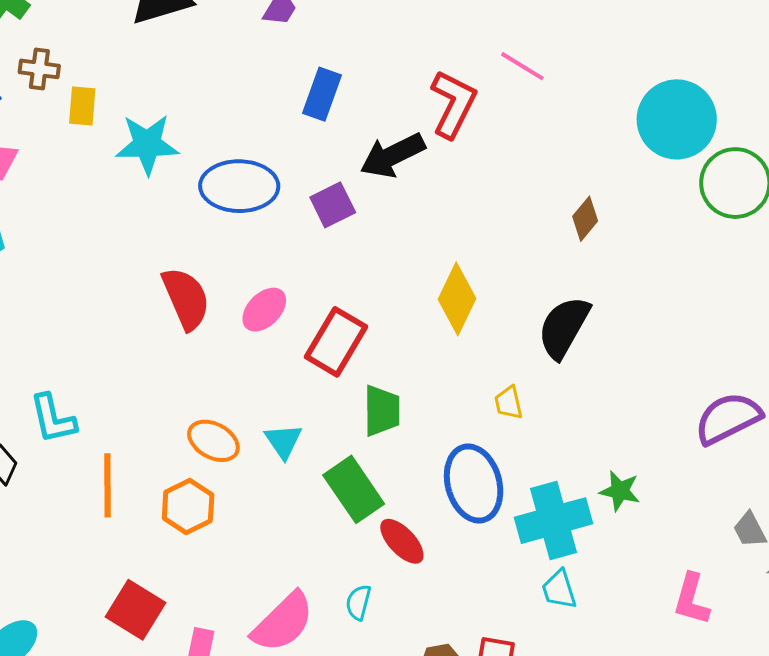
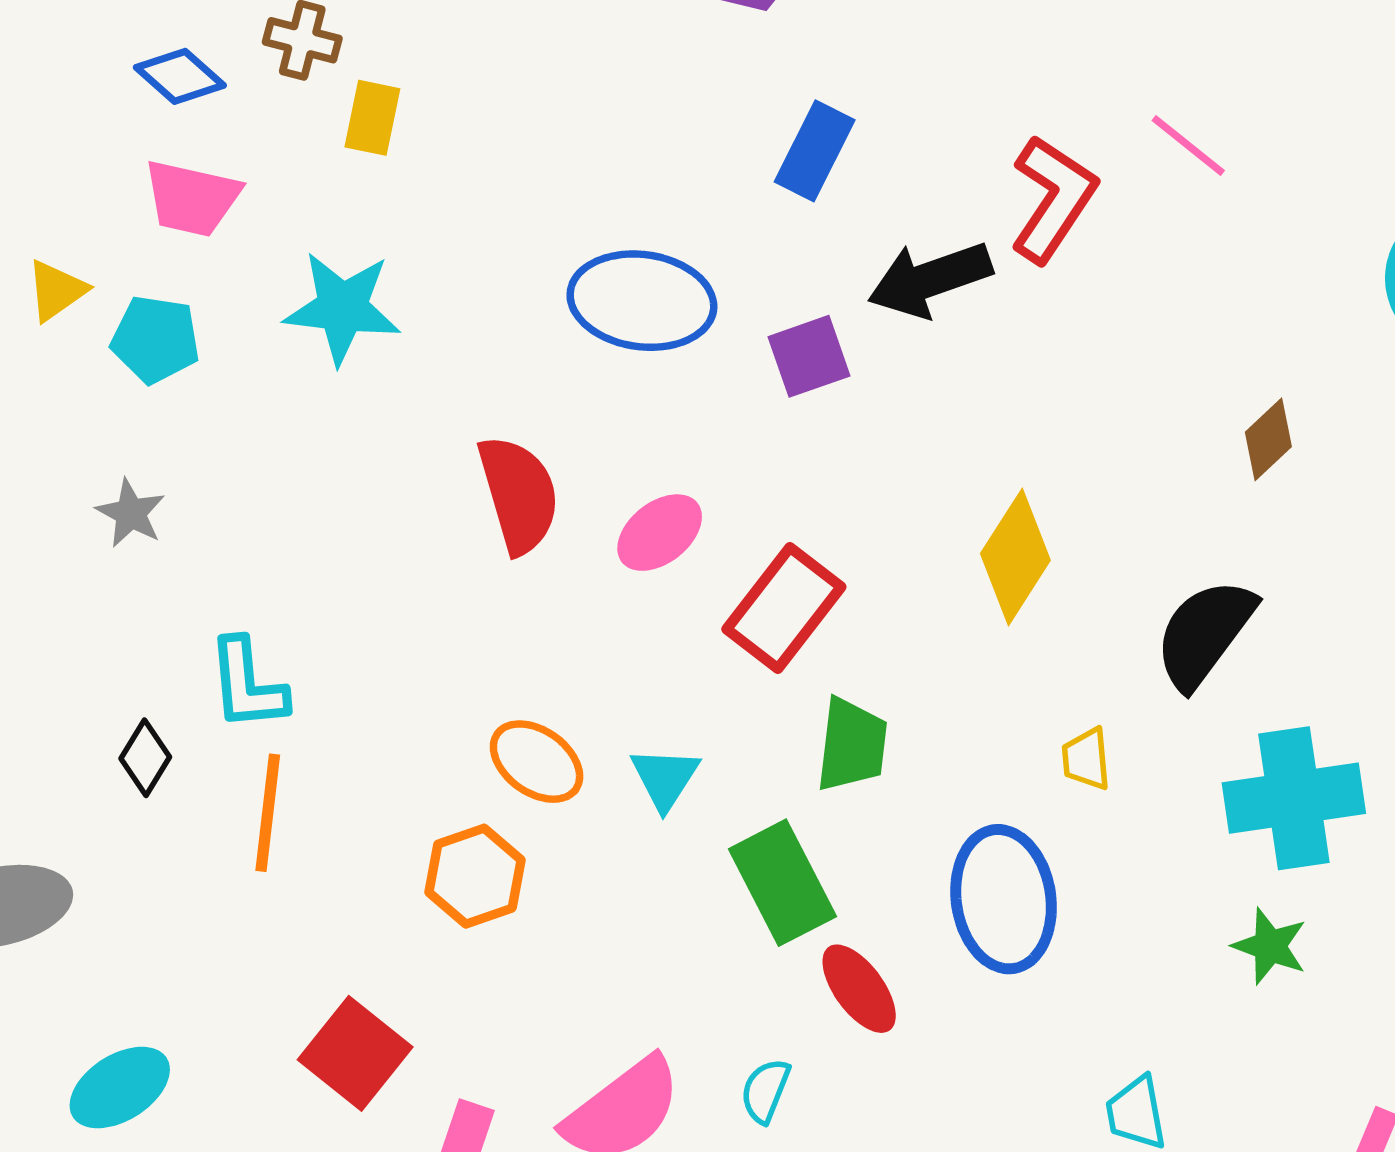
cyan star: (147, 144) -> (342, 308), moved
orange line: (107, 485) -> (268, 813), moved
cyan cross: (553, 521) -> (1294, 798), moved

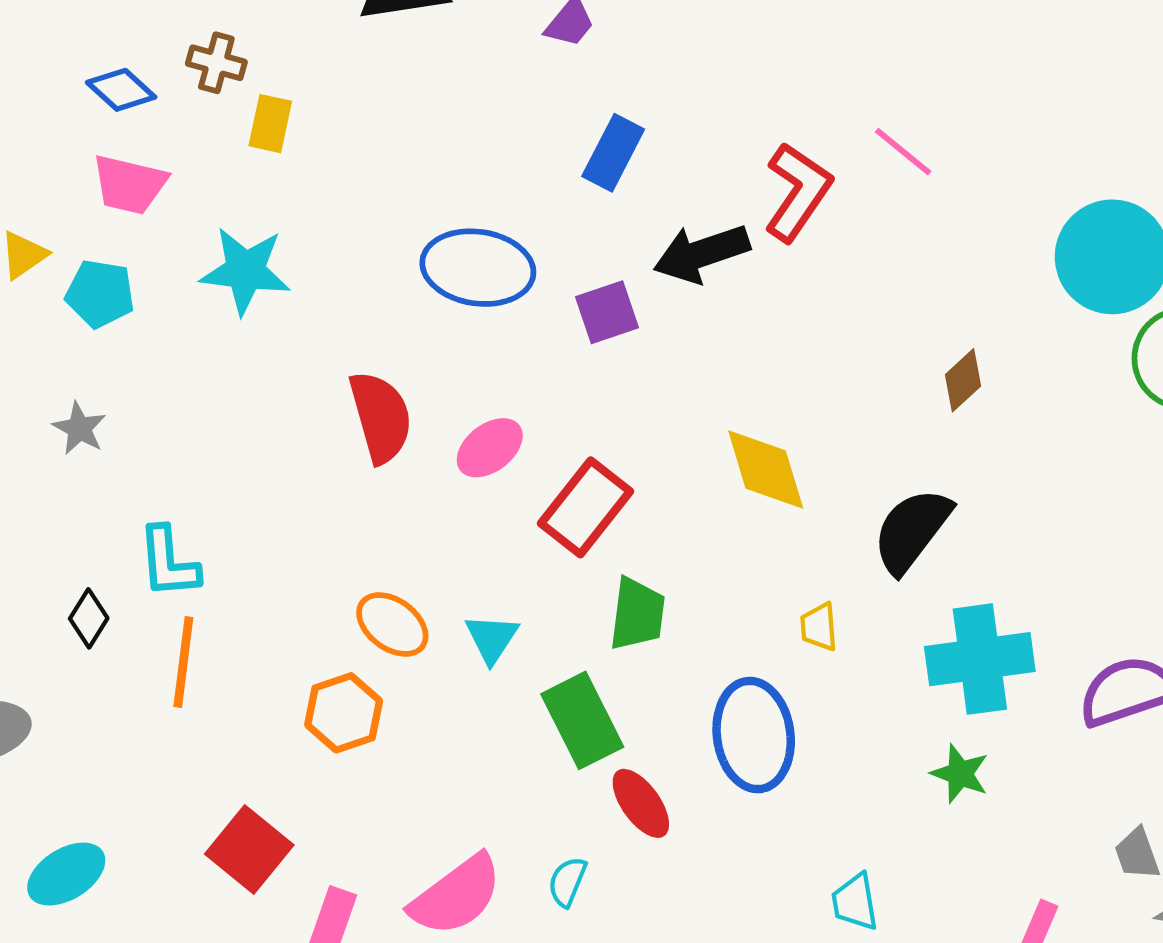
yellow diamond: (1015, 557) -> (766, 470), turned -50

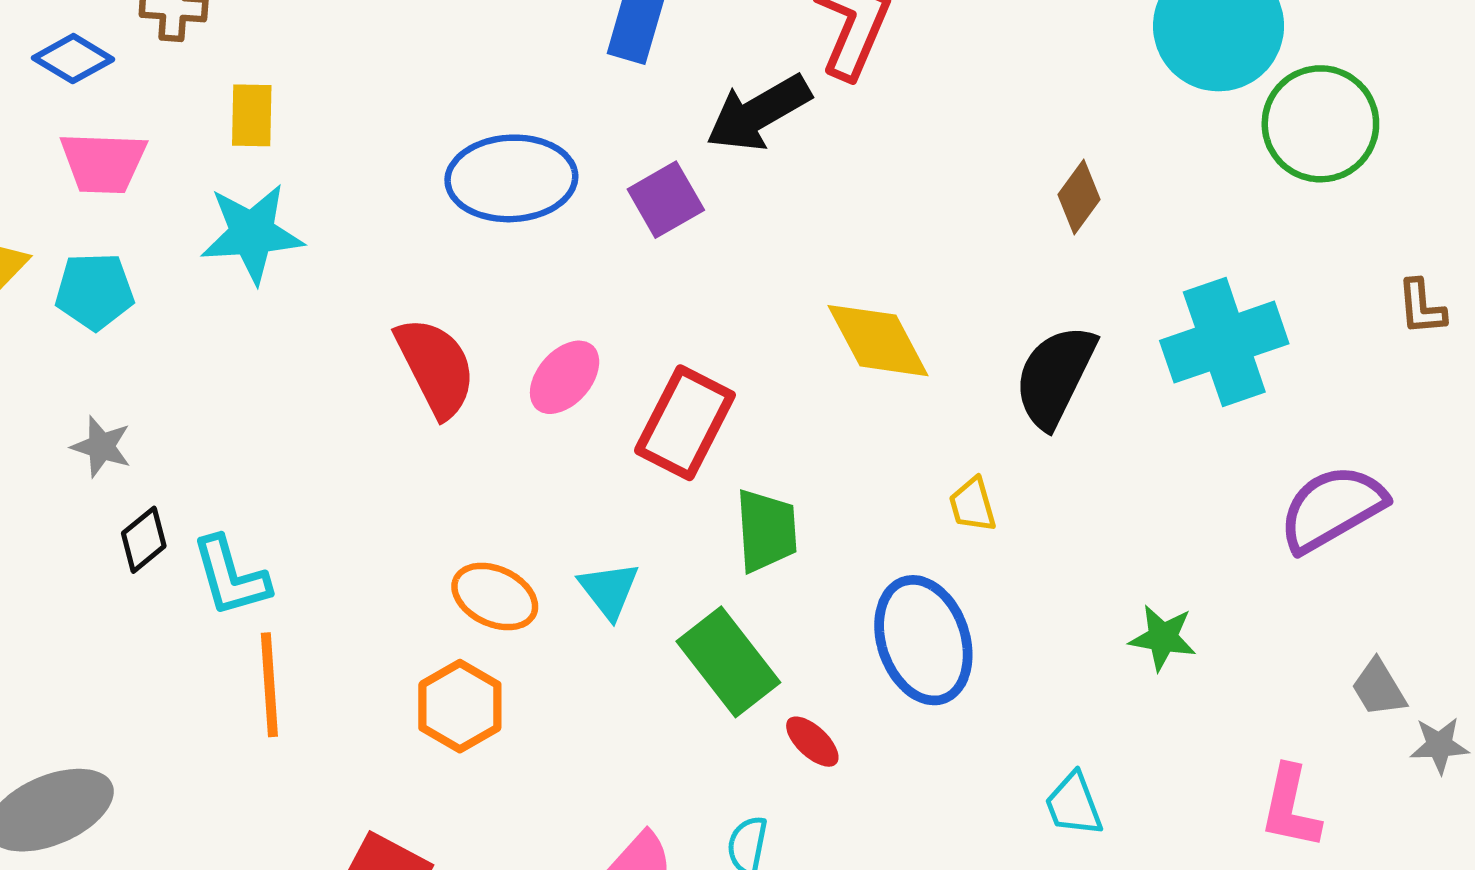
yellow rectangle: (270, 124) -> (252, 115), moved
black diamond: (89, 618) -> (144, 540), moved, turned 30
cyan cross: (980, 659) -> (1224, 342), moved
red ellipse: (641, 803) -> (812, 742), size x0.7

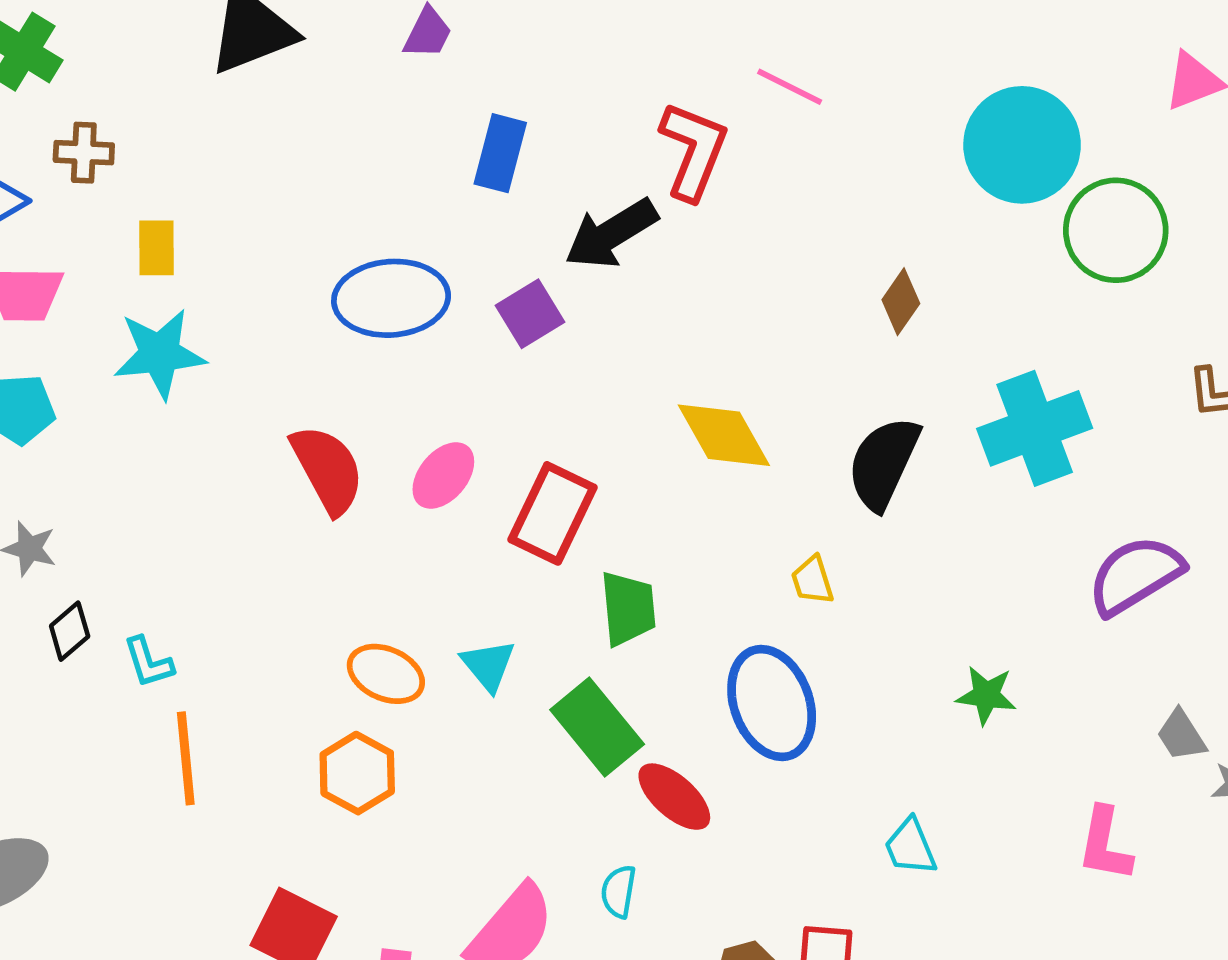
cyan L-shape: (231, 577) -> (148, 662), size x0.7
red ellipse: (812, 742) -> (674, 797), size x1.5

